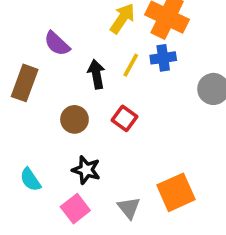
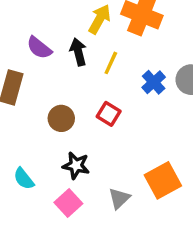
blue cross: (163, 58) -> (154, 82), moved, turned -30
black arrow: (96, 74) -> (78, 52), moved
gray triangle: (129, 208) -> (119, 198), turned 30

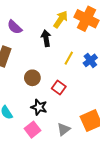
purple semicircle: (39, 48) -> (15, 27), moved
yellow line: (111, 63) -> (69, 58), moved
red square: (109, 114) -> (59, 88), moved

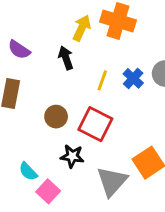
red square: (59, 88) -> (95, 124), size x1.6
gray triangle: (64, 129) -> (112, 181), size x1.6
pink square: (33, 130) -> (48, 191), moved

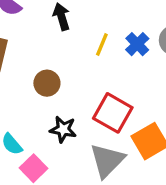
red square: (95, 124) -> (113, 113), moved

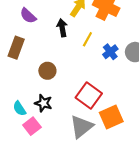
yellow line: (102, 45) -> (87, 39), moved
black star: (63, 129) -> (43, 103), moved

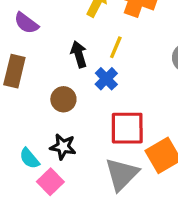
black arrow: (62, 28) -> (79, 54), moved
blue cross: (110, 52) -> (106, 79), moved
red square: (89, 96) -> (127, 128), turned -30

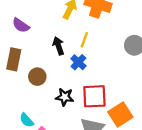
brown circle: (63, 99) -> (37, 77), moved
black star: (63, 147) -> (65, 97), moved

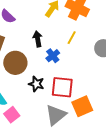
yellow line: (84, 40) -> (72, 38), moved
brown circle: (37, 77) -> (15, 63), size x1.5

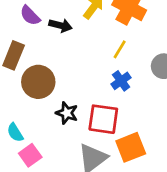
black arrow: (38, 39) -> (61, 25), moved, turned 112
blue cross: (53, 56) -> (121, 81), moved

